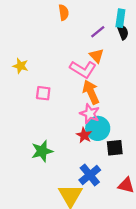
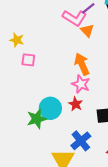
pink L-shape: (83, 69) -> (75, 18), moved
pink square: (43, 93) -> (28, 60), moved
cyan circle: (98, 128) -> (50, 108), moved

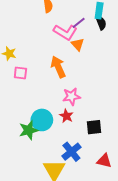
orange arrow: (82, 64) -> (58, 67), moved
pink star: (81, 84) -> (71, 96), turned -30

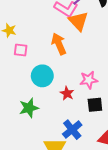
orange triangle: (78, 44) -> (78, 21), size x1.5
pink star: (71, 96) -> (89, 80), moved
cyan circle: (42, 120) -> (42, 76), moved

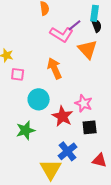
orange triangle: (78, 21) -> (88, 49), moved
pink star: (89, 80) -> (84, 103), turned 30
red star: (67, 93) -> (63, 116), size x1.5

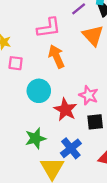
pink L-shape: (62, 34) -> (49, 28), moved, turned -40
green star: (26, 130) -> (35, 138), moved

